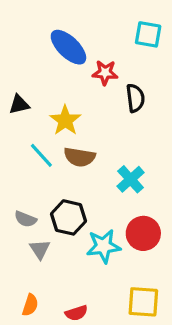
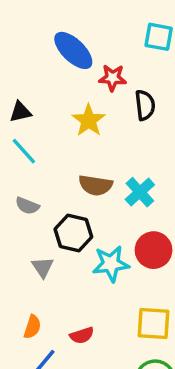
yellow star: (65, 120) -> (89, 120), moved
cyan line: (41, 155) -> (24, 151), moved
brown semicircle: (80, 157) -> (96, 185), moved
gray semicircle: (25, 219) -> (27, 206), moved

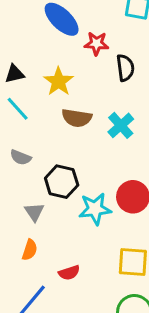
yellow star: (89, 120) -> (59, 81), moved
brown semicircle: (96, 185) -> (77, 118), moved
cyan cross: (140, 192) -> (121, 125), moved
orange semicircle: (32, 327) -> (30, 250), moved

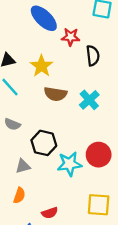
gray triangle: (34, 212) -> (23, 166), turned 49

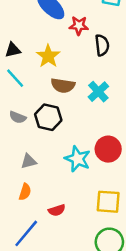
black hexagon: (44, 143) -> (48, 117), moved
cyan star: (69, 164) -> (78, 159), turned 30

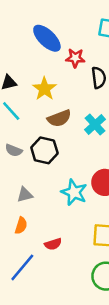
brown semicircle: (63, 85) -> (59, 118), turned -30

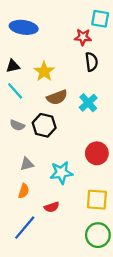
blue ellipse: (47, 38) -> (24, 27), moved, turned -36
red star: (75, 58) -> (83, 37), moved
cyan star: (74, 192) -> (61, 173), moved, turned -30

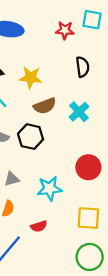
red star: (83, 37) -> (65, 30), moved
yellow star: (44, 71) -> (31, 78), turned -30

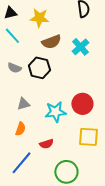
red circle: (88, 167) -> (82, 104), moved
green circle: (90, 257) -> (66, 172), moved

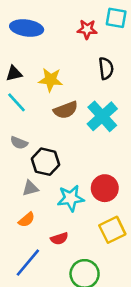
cyan cross: (80, 47) -> (102, 116), size x1.4
black hexagon: (39, 68) -> (45, 162), moved
orange semicircle: (20, 129) -> (27, 220), turned 32
yellow square: (88, 137) -> (112, 230), turned -30

